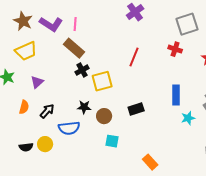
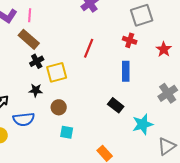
blue rectangle: (176, 95) -> (126, 71), moved
black star: (84, 107) -> (36, 90), moved
black rectangle: (136, 109) -> (116, 105), moved, turned 56
cyan star: (188, 118) -> (143, 124), moved, size x1.5

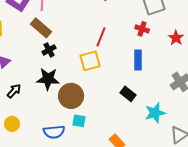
yellow square: (57, 72) -> (90, 61), moved
black star: (36, 90) -> (48, 79), size x1.6
brown circle: (59, 107) -> (71, 96), size x1.6
blue semicircle: (24, 119) -> (54, 132), moved

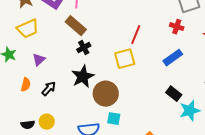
blue rectangle: (138, 60) -> (173, 58), turned 54
black star: (48, 79) -> (83, 77), turned -30
black rectangle: (128, 94) -> (174, 94), moved

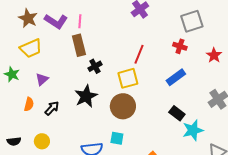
brown rectangle: (76, 26) -> (79, 45), turned 35
black cross: (84, 48) -> (95, 66), moved
brown circle: (106, 94) -> (123, 106), moved
yellow circle: (47, 122) -> (42, 141), moved
black semicircle: (28, 125) -> (14, 141), moved

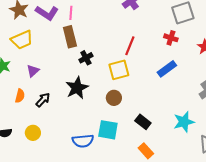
brown circle: (123, 106) -> (114, 98), size x0.6
black rectangle: (177, 113) -> (143, 122), moved
cyan square: (117, 138) -> (108, 130), size x1.5

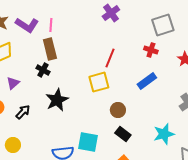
black cross: (86, 58) -> (43, 70), moved, turned -32
brown circle: (114, 98) -> (118, 110), moved

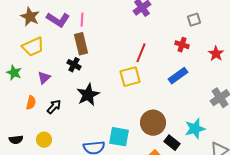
gray square: (163, 25) -> (194, 20), size x0.6
brown circle: (118, 110) -> (153, 123), moved, size x1.6
black rectangle: (123, 134) -> (172, 143), moved

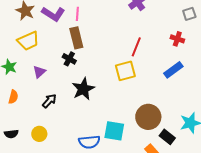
orange semicircle: (31, 103) -> (13, 97), moved

